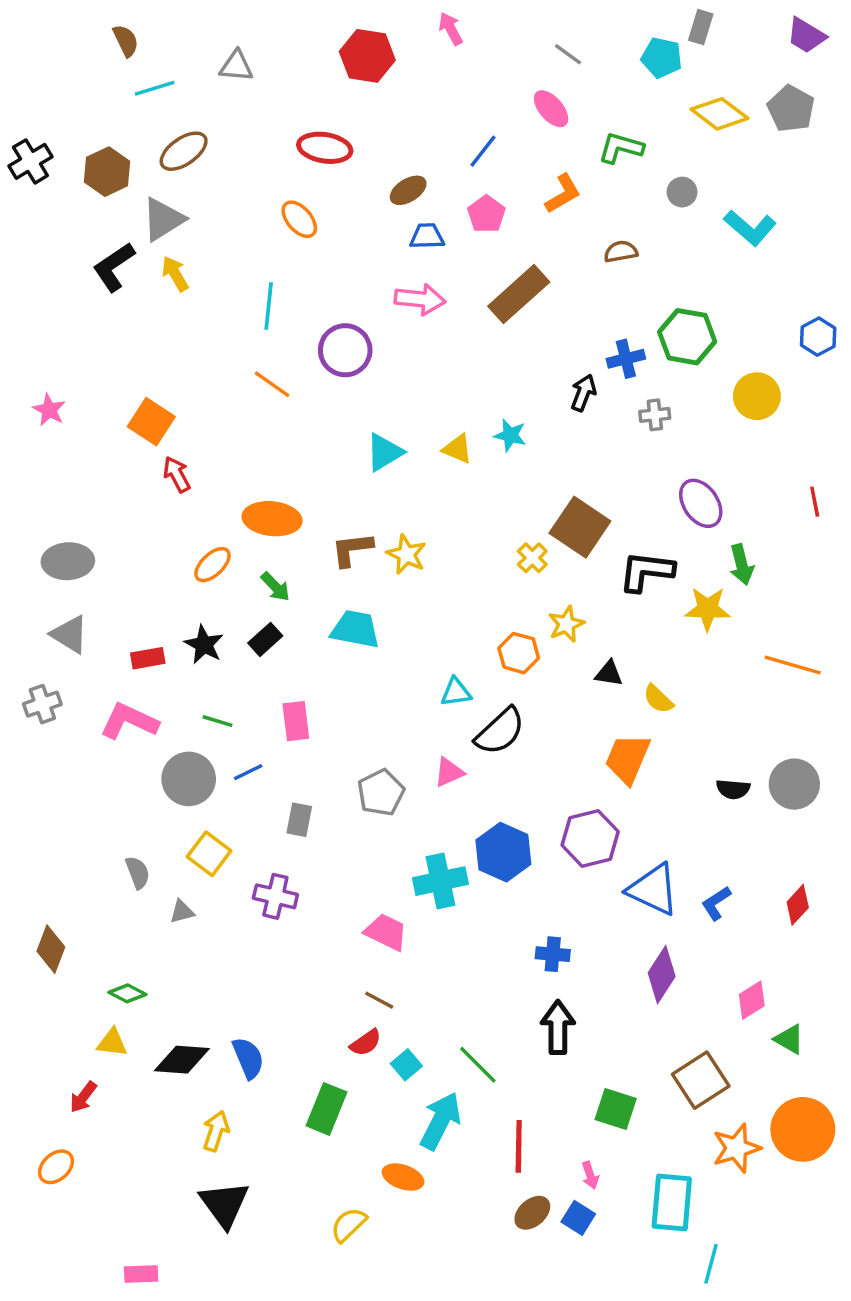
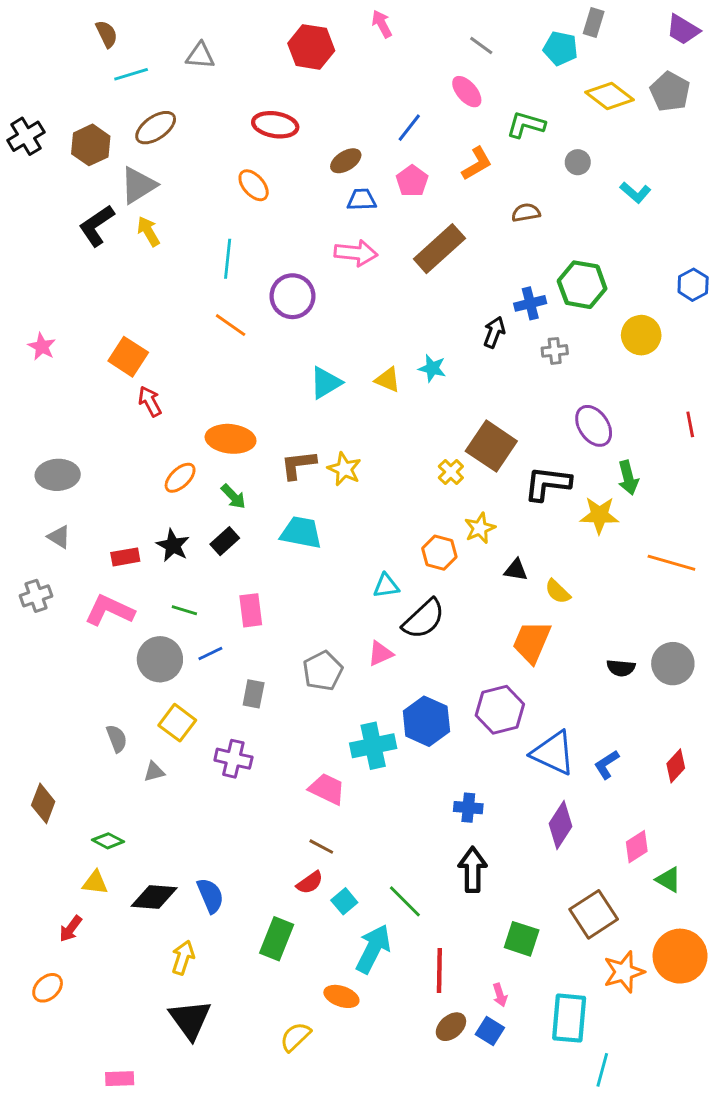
cyan L-shape: (750, 228) -> (635, 192), size x0.7
gray triangle: (70, 634) -> (59, 537), size x0.7

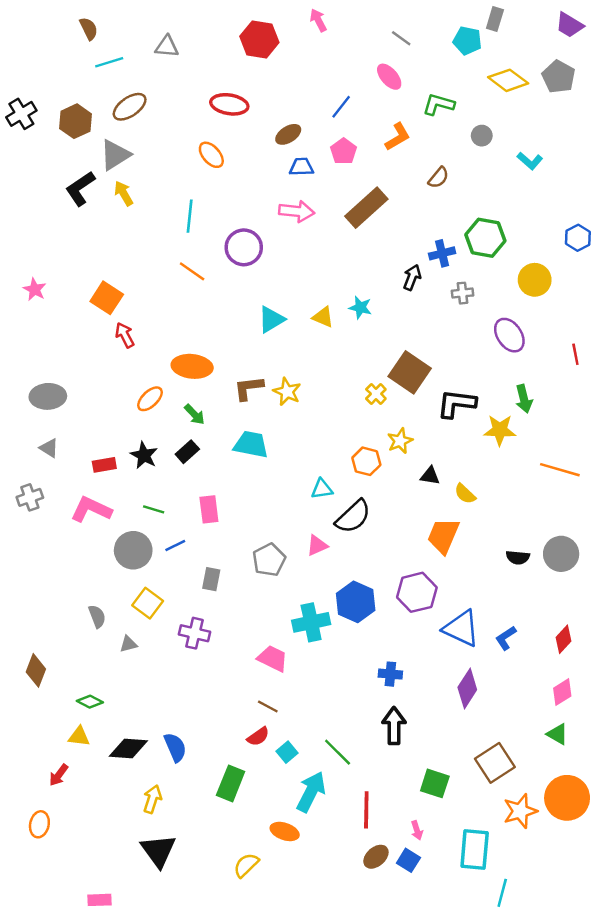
brown semicircle: (526, 213) -> (438, 178), turned 140
purple ellipse: (594, 426) -> (509, 335), moved
pink diamond: (637, 847) -> (562, 692), moved
orange ellipse: (48, 988) -> (39, 824), turned -35

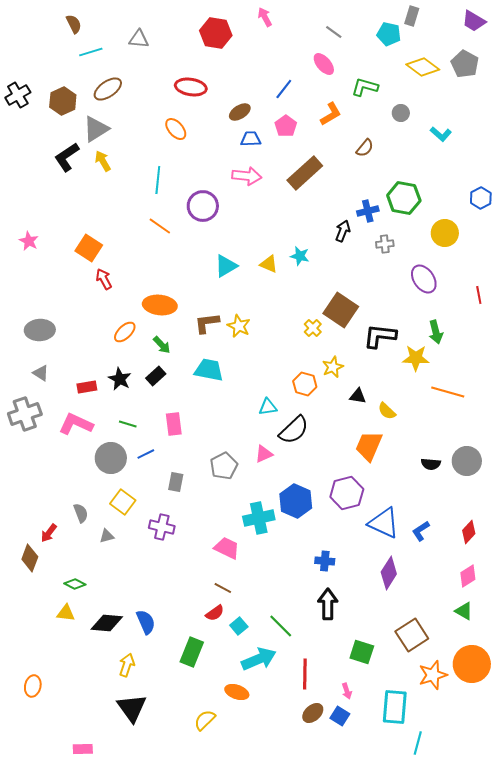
orange line: (560, 470) -> (448, 392), moved
gray cross: (30, 497) -> (25, 414), size x1.5
red arrow: (59, 775) -> (49, 533), moved
cyan arrow: (311, 792) -> (259, 659), turned 40

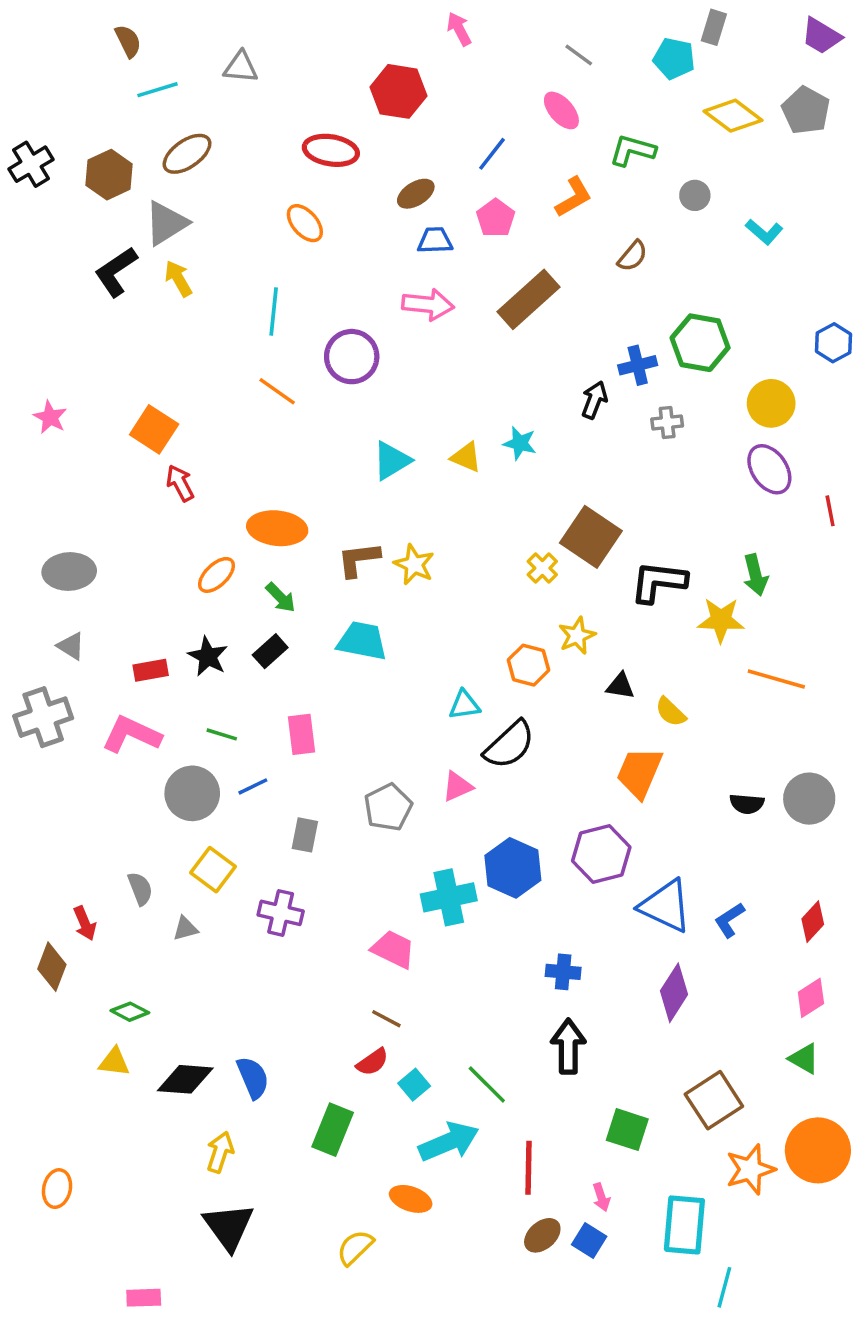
red hexagon: (216, 33) -> (398, 91), moved
purple ellipse: (424, 279) -> (769, 469), moved
red arrow: (49, 533) -> (85, 923), turned -60

